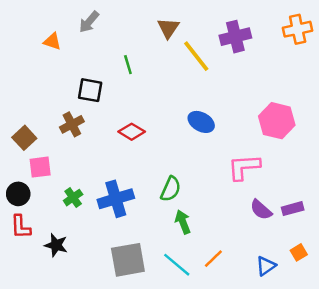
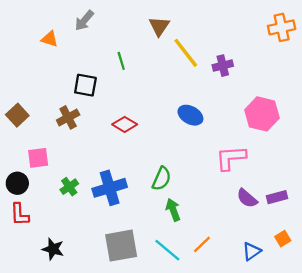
purple cross: (235, 37) -> (223, 66), moved, size x0.7
brown square: (24, 138) -> (17, 115), moved
black star: (56, 245) -> (53, 249), moved

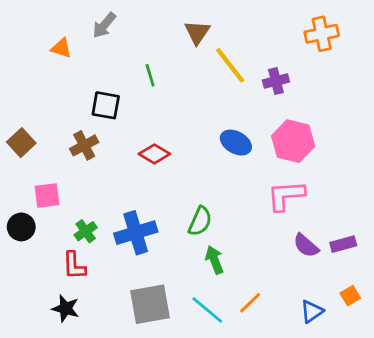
orange cross: (282, 27) -> (322, 34), moved
pink hexagon: (262, 114) -> (293, 141), moved
red L-shape: (20, 214) -> (74, 266), moved

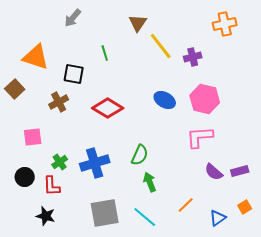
orange triangle: (61, 48) -> (36, 57), moved, size x1.8
brown square: (21, 143) -> (15, 89), moved
red diamond: (154, 154) -> (108, 108), size x1.4
black circle: (21, 227) -> (25, 177), moved
orange line: (250, 303) -> (186, 205), moved

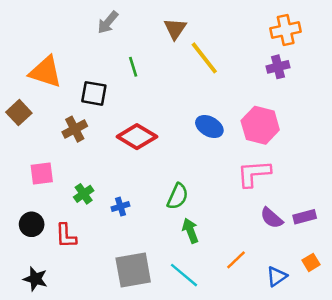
gray arrow: (73, 18) -> (108, 22), moved
purple cross: (193, 57) -> (278, 67), moved
green cross: (60, 162) -> (84, 194), moved
blue cross: (95, 163) -> (120, 207), size x0.5
black star: (46, 216) -> (35, 279), moved

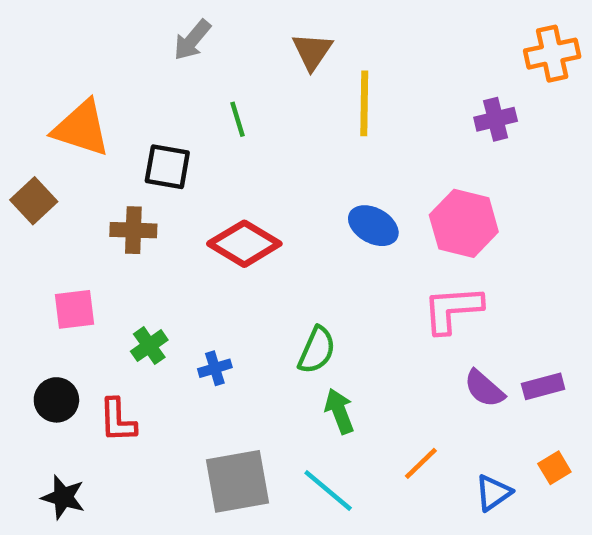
orange cross: (286, 30) -> (552, 54), moved
yellow line: (204, 58) -> (364, 103), turned 39
brown cross: (75, 129) -> (133, 230), turned 30

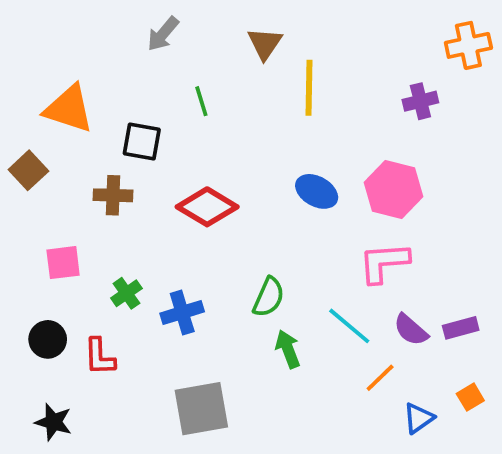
blue cross: (215, 368) -> (182, 312), size x1.5
orange line: (421, 463) -> (380, 378), moved
cyan line: (328, 490) -> (349, 326), moved

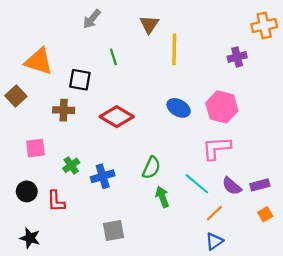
orange square: (470, 397) -> (265, 214), moved
gray square: (201, 409) -> (113, 230), size x0.7
blue triangle: (418, 418) -> (214, 241), moved

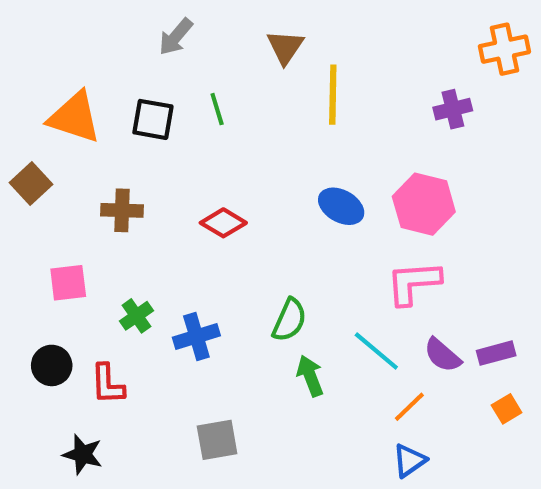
black square: (80, 80) -> (153, 119), moved
red diamond: (117, 117) -> (223, 223), size x0.7
black star: (30, 238) -> (83, 454), moved

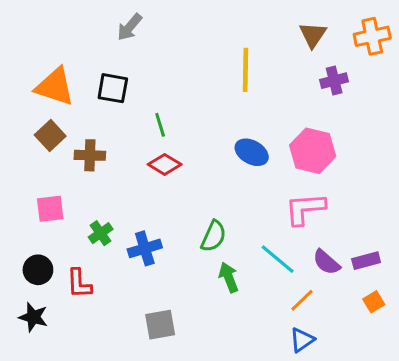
brown triangle: (285, 47) -> (313, 35), moved
green line: (217, 109) -> (160, 125), moved
brown square: (31, 184) -> (50, 135), moved
black star: (83, 454) -> (33, 317), moved

